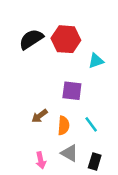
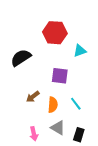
black semicircle: (31, 39) -> (21, 58), moved

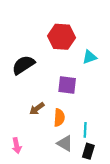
cyan line: (76, 104) -> (85, 130), moved, turned 40
pink arrow: (34, 134) -> (17, 146), moved

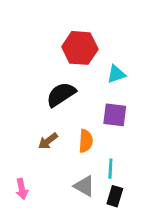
black semicircle: (23, 65) -> (61, 94), moved
purple square: (67, 85) -> (115, 115), moved
orange semicircle: (59, 118) -> (86, 141), moved

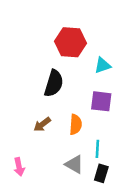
black semicircle: (61, 94) -> (54, 83), turned 140

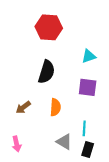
red hexagon: (70, 42) -> (49, 27), moved
brown arrow: (42, 124) -> (23, 107), moved
orange semicircle: (76, 124) -> (55, 107), moved

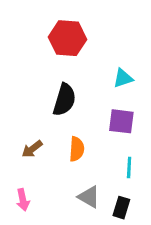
cyan line: (84, 128) -> (129, 168), moved

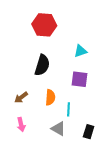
cyan line: (129, 168) -> (68, 109), moved
pink arrow: (23, 200) -> (21, 125), moved
black rectangle: (121, 208) -> (89, 132), moved

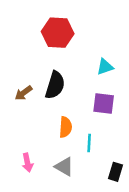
brown arrow: (21, 97) -> (24, 93), moved
gray triangle: (58, 129) -> (64, 167), moved

